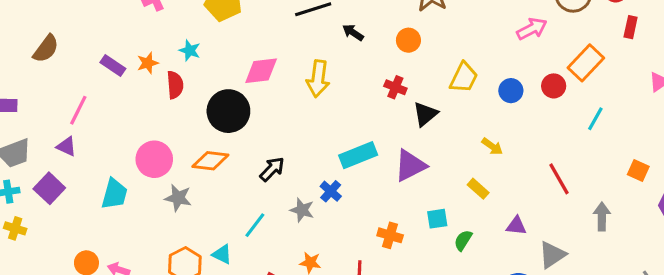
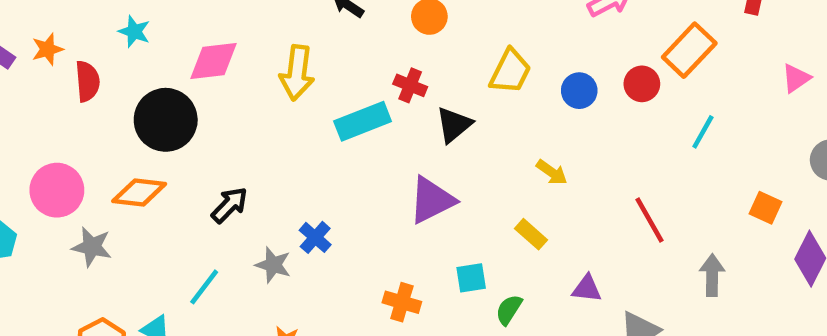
cyan star: (190, 50) -> (134, 32), moved
cyan rectangle: (358, 155) -> (363, 121), moved

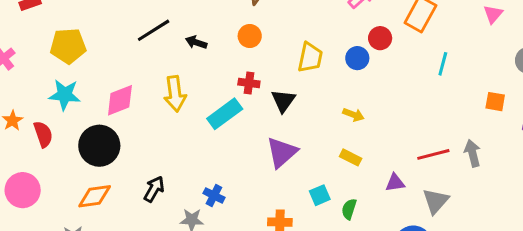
cyan star: (134, 32) -> (65, 95), size x1.5
red circle: (642, 84) -> (380, 38), moved
pink circle: (57, 190) -> (23, 190), moved
red line: (650, 220) -> (433, 154), moved, turned -60

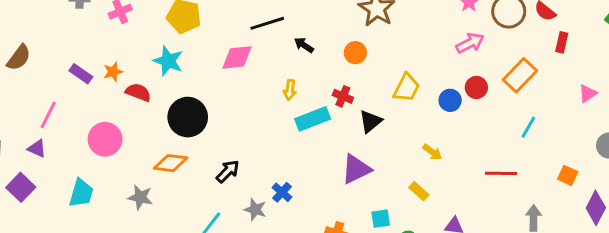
yellow arrow: (175, 94) -> (290, 90), moved, size x0.6
pink diamond: (120, 100) -> (237, 57), moved
red semicircle: (43, 134) -> (138, 92), turned -65
red line: (433, 154) -> (501, 173), moved

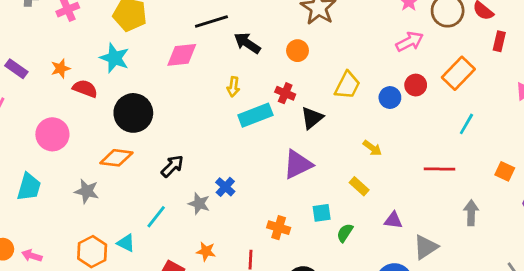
black arrow: (304, 45) -> (247, 43), size x1.4
purple rectangle: (81, 74) -> (16, 69), moved

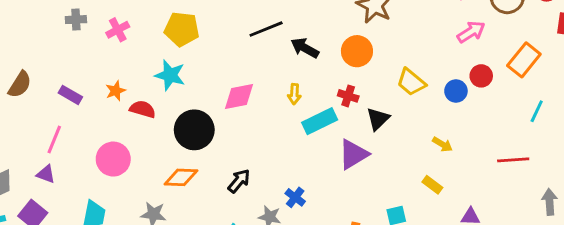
orange circle: (298, 51) -> (357, 51), size x1.4
pink diamond: (182, 55) -> (239, 97), moved
yellow trapezoid: (347, 85) -> (411, 82), turned 108
purple triangle: (298, 164) -> (353, 154), moved

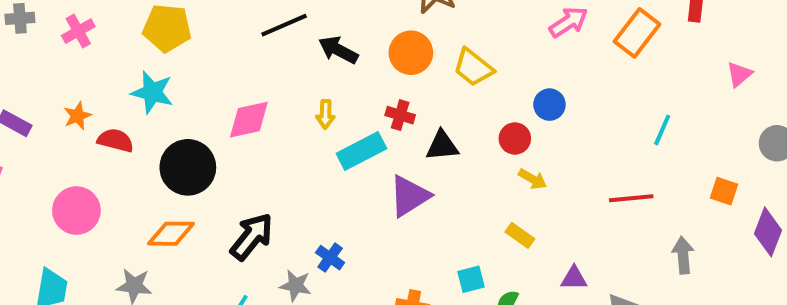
orange rectangle: (524, 60) -> (637, 33), moved
red circle: (481, 76) -> (515, 139), moved
yellow trapezoid: (411, 82) -> (473, 67), moved
black triangle: (378, 119) -> (442, 146), turned 40
black arrow: (239, 181) -> (252, 237), size x1.4

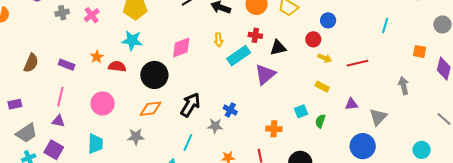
red line: (631, 198) -> (357, 63), moved

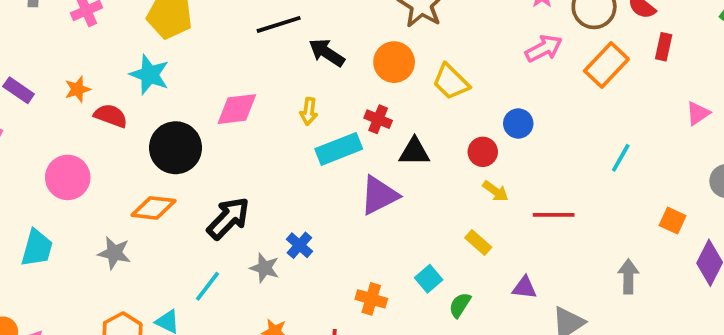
cyan square: (301, 111) -> (429, 279), turned -32

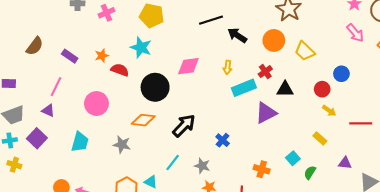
pink arrow: (544, 48) -> (355, 33), turned 78
red cross: (378, 119) -> (265, 72), turned 32
gray star: (265, 268) -> (202, 166), moved

